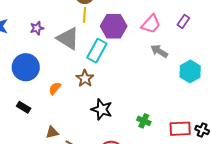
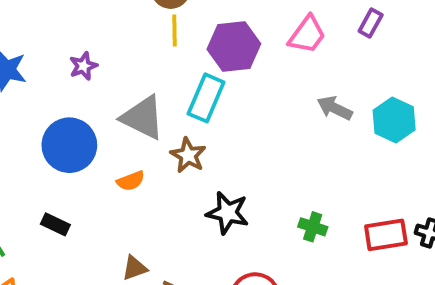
gray triangle: (68, 38) -> (143, 118), moved
gray arrow: (159, 51) -> (335, 108), moved
orange semicircle: (55, 88) -> (131, 181), turned -144
black rectangle: (24, 107) -> (55, 224), moved

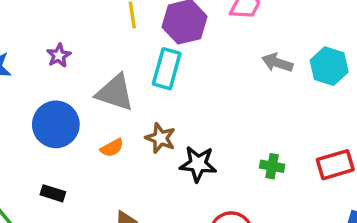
brown star: (188, 155) -> (160, 138), moved

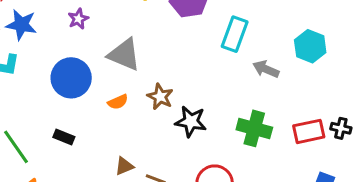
gray arrow: (277, 63) -> (266, 69), moved
cyan rectangle: (167, 69) -> (235, 34), moved
green cross: (272, 166) -> (254, 128), size x1.6

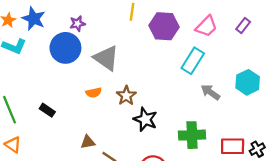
blue circle: (71, 78) -> (65, 48), moved
green cross: (254, 128) -> (192, 135), turned -30
black cross: (341, 128) -> (257, 149), turned 35

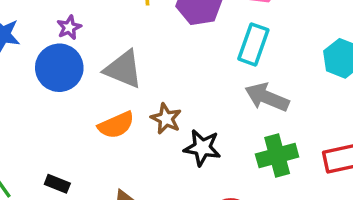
gray arrow: (210, 92) -> (267, 97), moved, size x1.4
orange semicircle: (94, 93) -> (116, 125), size x1.5
black rectangle: (47, 110) -> (57, 184), moved

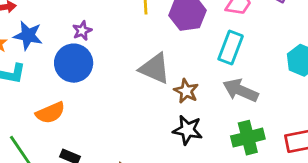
gray triangle: (123, 69) -> (155, 68), moved
brown star: (166, 119) -> (186, 91), moved
orange semicircle: (116, 125) -> (50, 113), moved

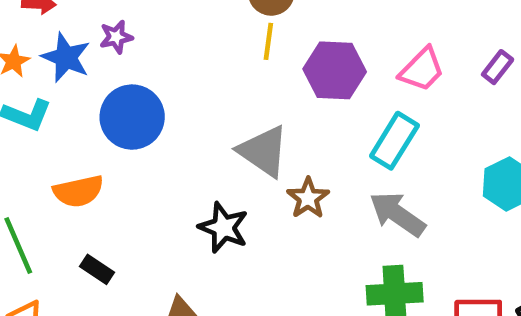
purple star: (82, 31) -> (116, 37), moved
black star: (188, 130) -> (223, 228), moved

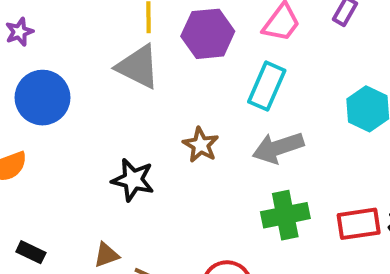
gray triangle: (263, 151) -> (138, 67), moved
gray arrow: (397, 214) -> (278, 148), turned -45
black rectangle: (97, 269) -> (31, 252), moved

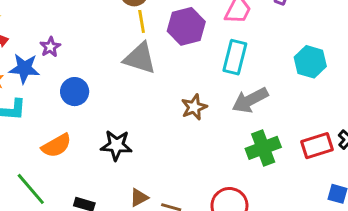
blue circle: (43, 98) -> (75, 92), size x0.7
brown star: (201, 145) -> (194, 107), turned 30
black star: (133, 180) -> (116, 145), moved

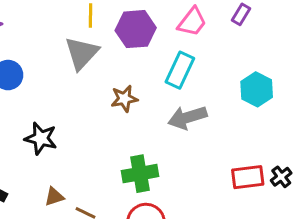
gray triangle: (140, 58) -> (82, 53), turned 45
brown star: (194, 107) -> (124, 99), moved
green cross: (263, 148) -> (140, 174), moved

